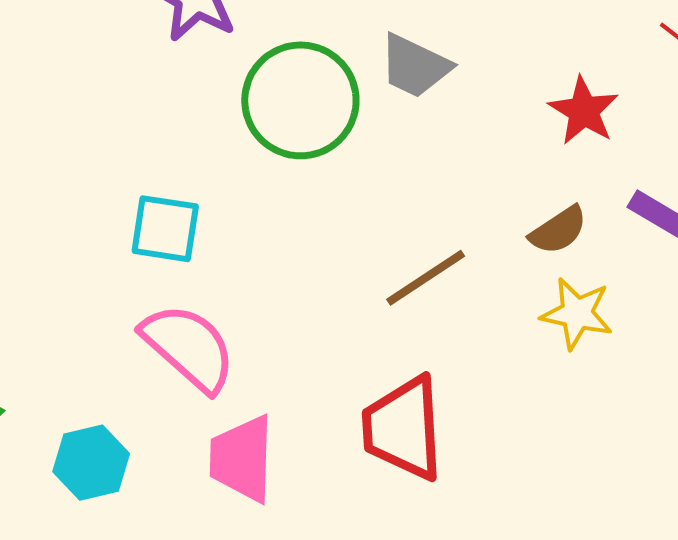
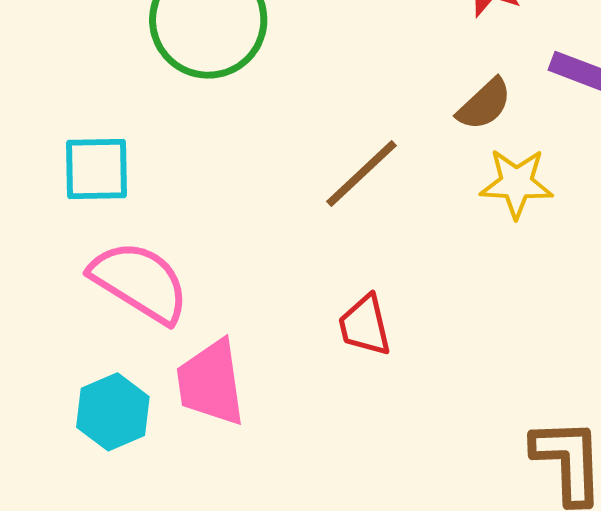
red trapezoid: (403, 428) -> (365, 326), size x0.6
cyan hexagon: (91, 463) -> (113, 412), moved

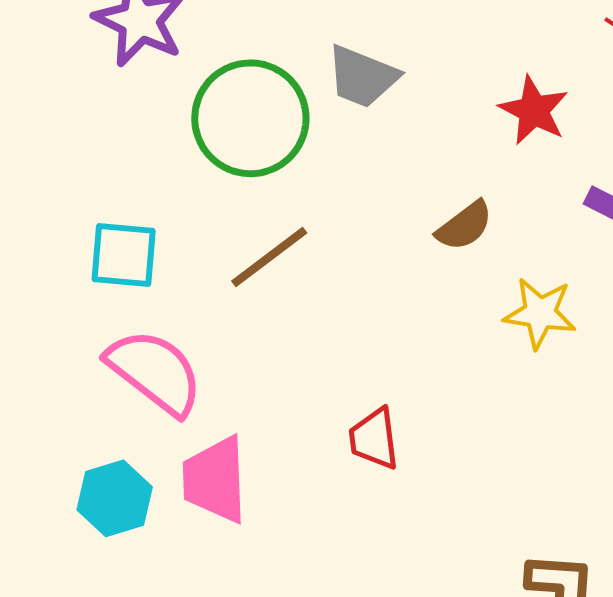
brown semicircle: (484, 104) -> (464, 226), moved
brown line: (361, 174) -> (269, 257), moved

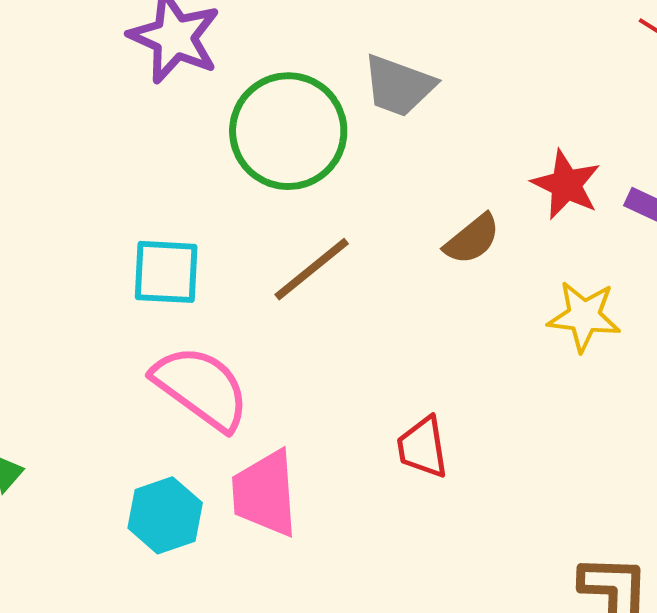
red star: (534, 110) -> (566, 185), moved
brown semicircle: (464, 226) -> (472, 239), moved

